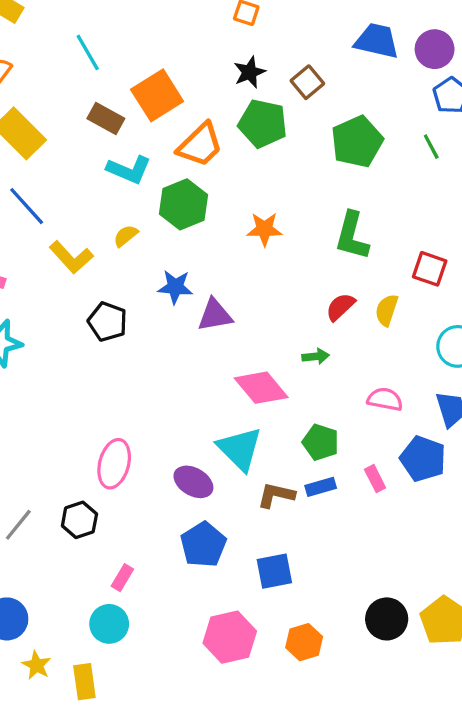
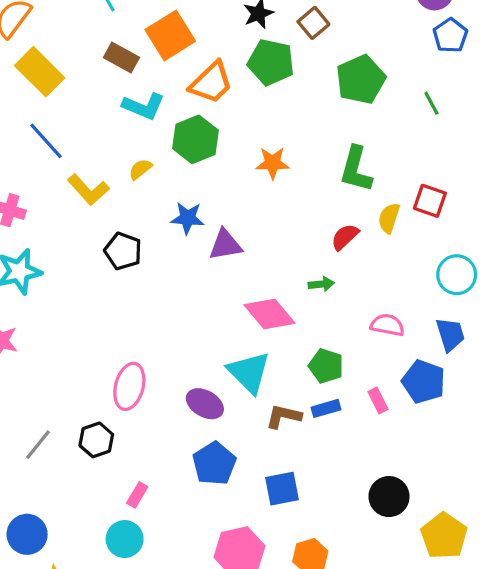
green line: (431, 147) -> (431, 103), moved
yellow semicircle: (387, 310) -> (389, 218), moved
black circle: (387, 619) -> (389, 497), moved

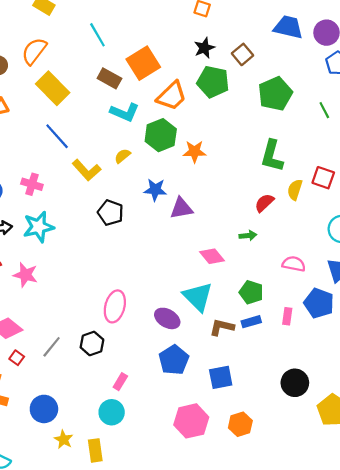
orange star: (273, 163) -> (195, 152), moved
pink diamond: (269, 314) -> (212, 256), size x0.7
pink rectangle: (378, 401) -> (287, 316), turned 35

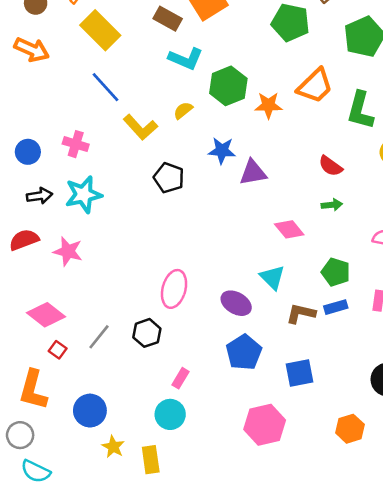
orange trapezoid: (172, 96) -> (315, 86), moved
red semicircle: (264, 203) -> (331, 166), moved, turned -102
cyan triangle: (198, 297) -> (272, 277), size x0.7
orange hexagon: (240, 424) -> (350, 429), moved

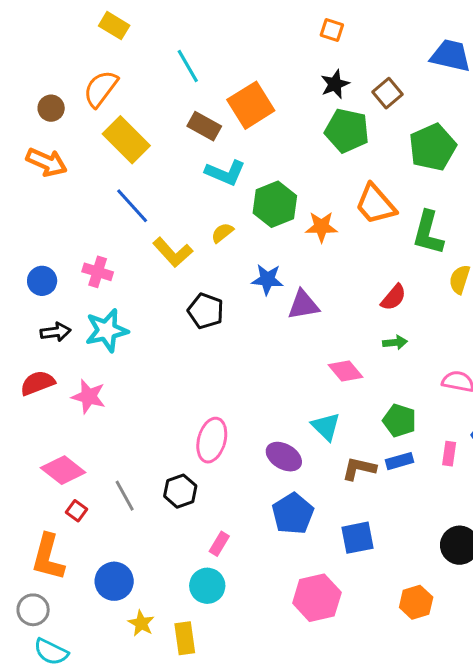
orange trapezoid: (315, 86) -> (375, 204), turned 93
red semicircle: (331, 166) -> (393, 297), turned -85
gray line: (99, 337) -> (125, 496), turned -68

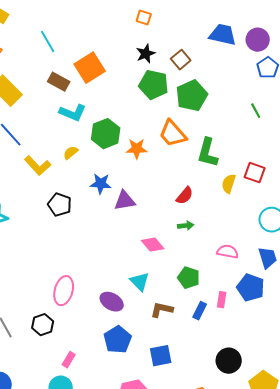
green pentagon: (433, 147) -> (192, 96), moved
blue rectangle: (400, 461) -> (200, 311), moved, turned -48

